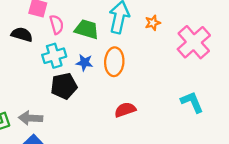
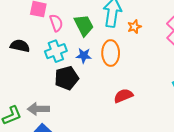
orange star: (153, 23) -> (134, 27), moved
green trapezoid: (87, 29) -> (84, 25), turned 50
black semicircle: (22, 35) -> (20, 46), moved

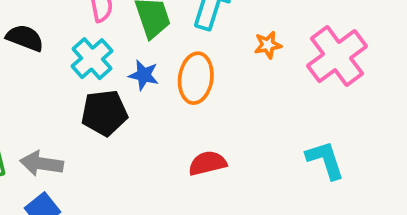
orange star: (134, 27) -> (268, 45), moved
cyan cross: (56, 51) -> (92, 59), turned -30

